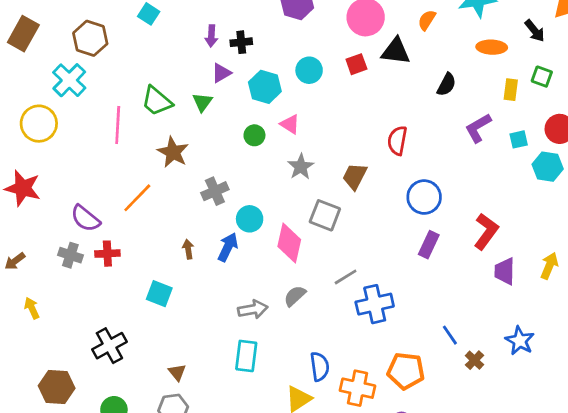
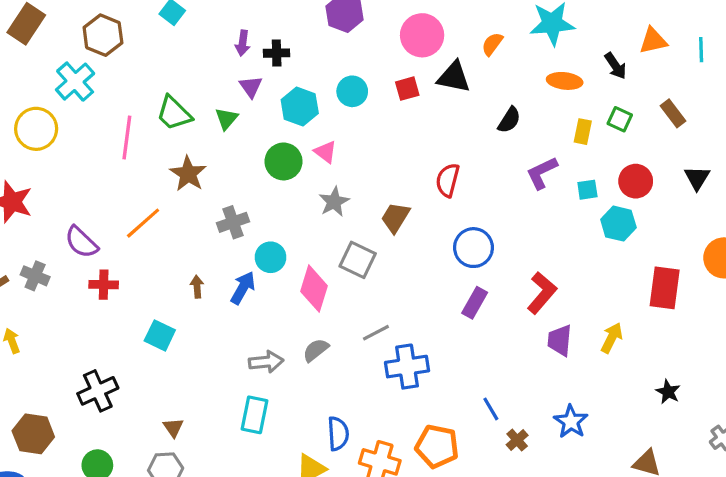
purple triangle: (221, 73) -> (251, 87), turned -40
green circle: (254, 135) -> (283, 161), size x1.5
gray cross: (70, 255) -> (35, 276), moved

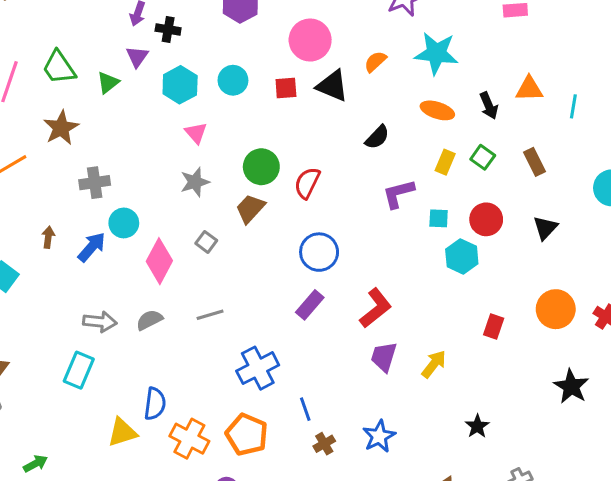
green circle: (283, 161) -> (261, 167), moved
gray square: (358, 260) -> (206, 242), size x0.6
red rectangle: (665, 288) -> (494, 326), size x0.6
blue cross: (407, 367) -> (258, 368), moved, turned -30

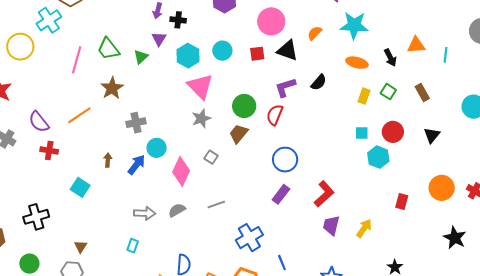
pink triangle: (196, 133) -> (200, 86), size x1.8
purple L-shape: (398, 194) -> (285, 87), moved
cyan rectangle: (79, 370) -> (133, 246), size x0.6

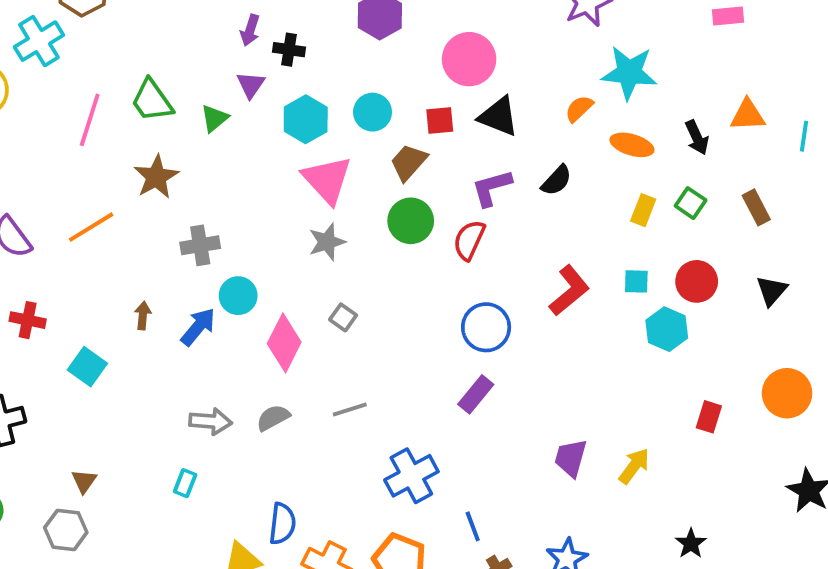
orange semicircle: (315, 33) -> (579, 109), moved
brown trapezoid: (239, 134) -> (409, 162), moved
red cross: (49, 151) -> (28, 320), moved
red L-shape: (324, 194) -> (569, 291), moved

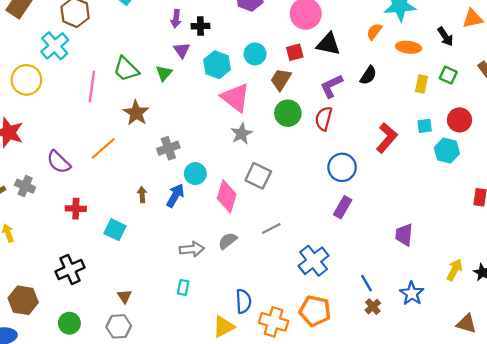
gray square: (343, 317) -> (258, 176), size x1.6
yellow arrow: (634, 466) -> (455, 270), moved
blue line: (473, 526) -> (367, 283), moved

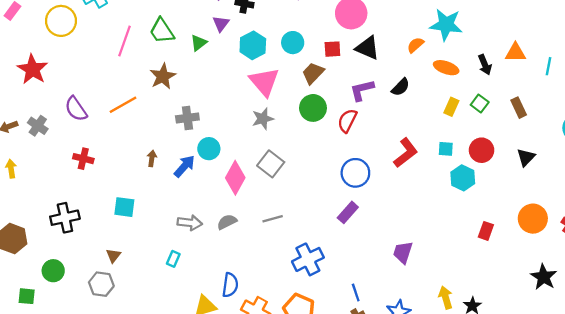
cyan square: (115, 230) -> (124, 207), moved, turned -30
yellow arrow: (455, 270) -> (446, 298), turned -55

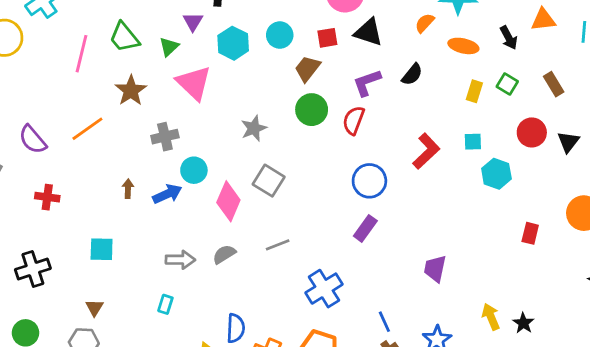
pink triangle: (264, 82) -> (194, 83), moved
red circle: (482, 150) -> (532, 132), moved
blue arrow: (184, 166) -> (167, 194), turned 30

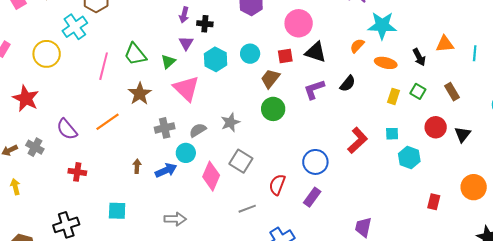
red semicircle: (354, 120) -> (277, 185), moved
gray semicircle: (224, 254) -> (198, 130), moved

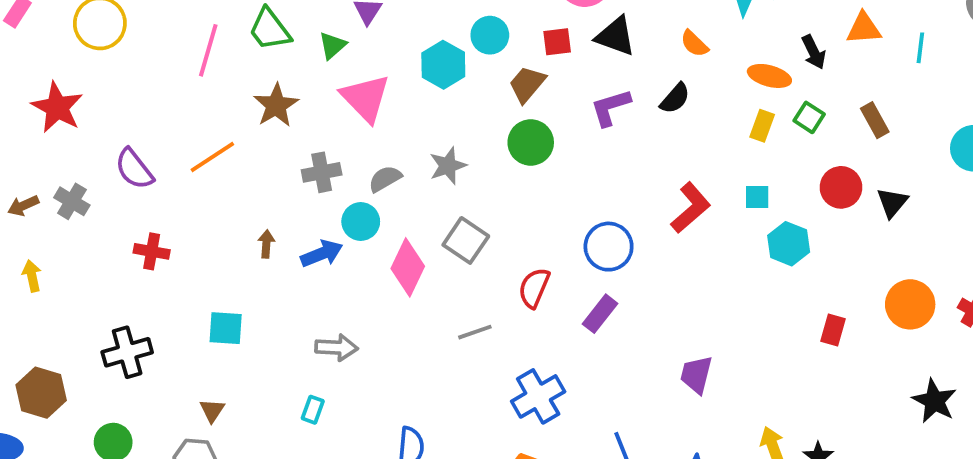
orange semicircle: (357, 46) -> (694, 44), moved, turned -91
cyan hexagon: (216, 59) -> (443, 65), moved
orange ellipse: (386, 63) -> (769, 76), moved

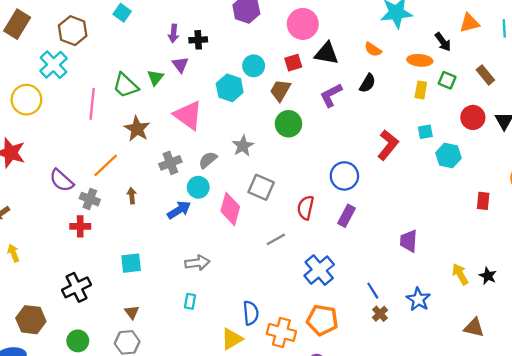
green triangle: (332, 45) -> (155, 78), moved
gray cross: (72, 201) -> (90, 199), moved
brown arrow: (266, 244) -> (132, 196), moved

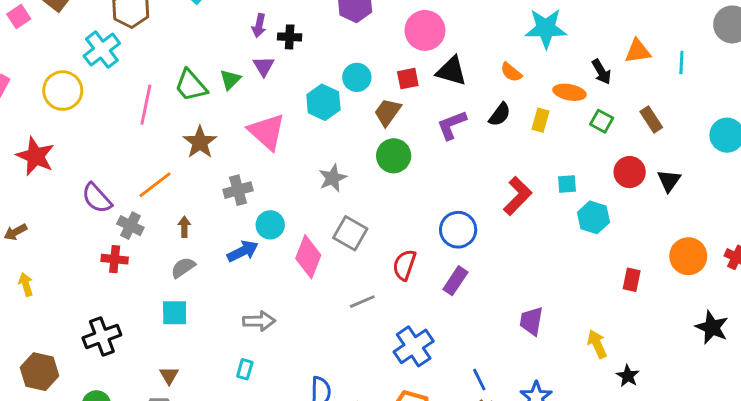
yellow rectangle: (421, 90) -> (541, 120), moved
gray semicircle: (208, 160) -> (183, 268), moved
yellow arrow: (460, 274) -> (597, 344), moved

